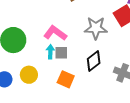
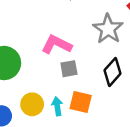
gray star: (96, 28) -> (108, 29), turned -30
cyan arrow: (50, 52) -> (57, 106), moved

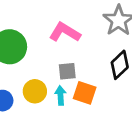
gray square: (69, 69) -> (67, 71), moved

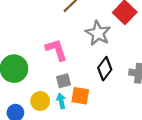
pink L-shape: (65, 32) -> (56, 50), turned 50

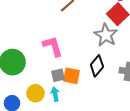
gray star: (98, 33) -> (106, 35), moved
orange square: (80, 96) -> (71, 76), moved

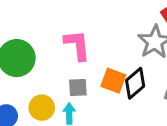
orange square: (71, 76) -> (113, 81), moved

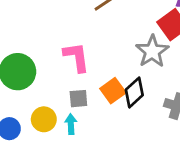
orange square: (113, 81) -> (113, 91), turned 35

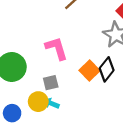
gray square: (78, 99) -> (51, 83), moved
cyan arrow: (71, 124) -> (51, 103), moved, turned -56

